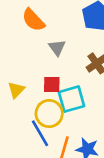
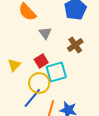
red square: (52, 85) -> (41, 61), turned -32
blue line: (40, 133) -> (32, 98), turned 70

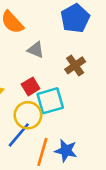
gray triangle: (45, 33) -> (36, 50), turned -32

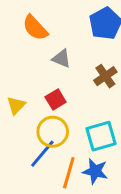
cyan square: (50, 101) -> (101, 136), moved

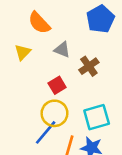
brown cross: (105, 76) -> (89, 66), moved
yellow triangle: (16, 105) -> (23, 52), moved

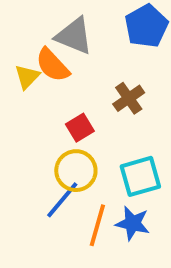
orange semicircle: (39, 23) -> (53, 65), moved
gray triangle: (62, 50) -> (74, 36), moved, size x1.5

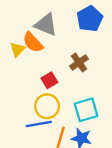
blue line: (62, 200) -> (39, 124), turned 40

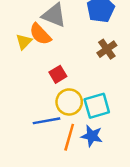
brown cross: (79, 62) -> (107, 49), moved
yellow circle: (47, 106) -> (69, 102), moved

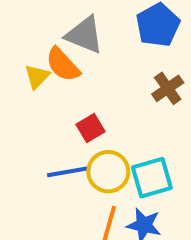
blue line: (47, 121) -> (69, 172), moved

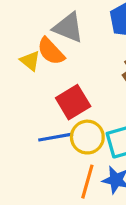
yellow triangle: (37, 77) -> (30, 61), turned -35
red square: (90, 128) -> (73, 102), size x1.5

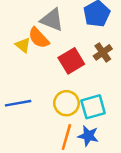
red square: (73, 102) -> (71, 61), moved
blue line: (56, 137) -> (18, 103), moved

